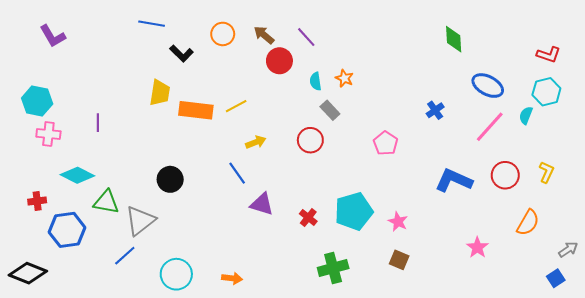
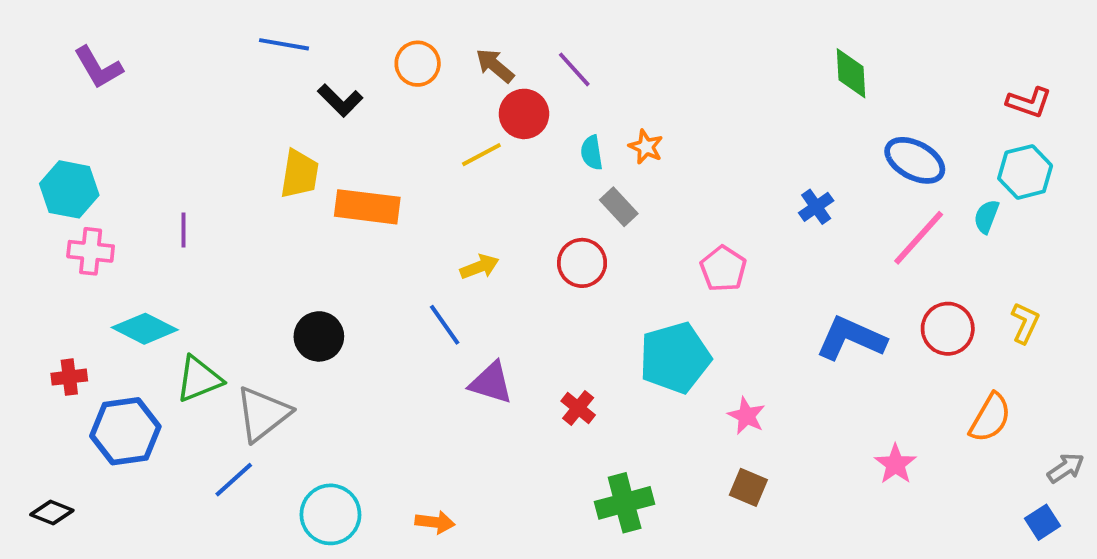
yellow line: (236, 106) -> (481, 155), moved
green triangle: (106, 202) -> (199, 379), turned -32
cyan pentagon: (354, 211) -> (675, 358), moved
black diamond: (28, 273) -> (52, 513), size x0.6

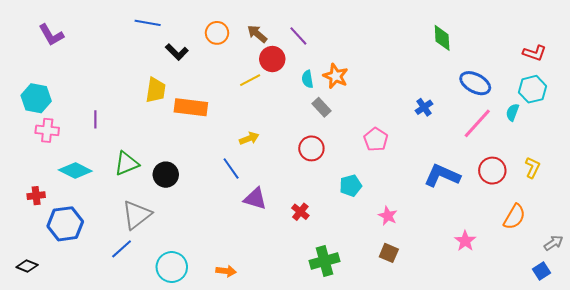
orange star: (646, 147) -> (336, 76), size x1.4
red circle: (582, 263) -> (311, 148), moved
cyan pentagon: (675, 358) -> (351, 186), size x0.6
green triangle: (199, 379) -> (127, 164), moved

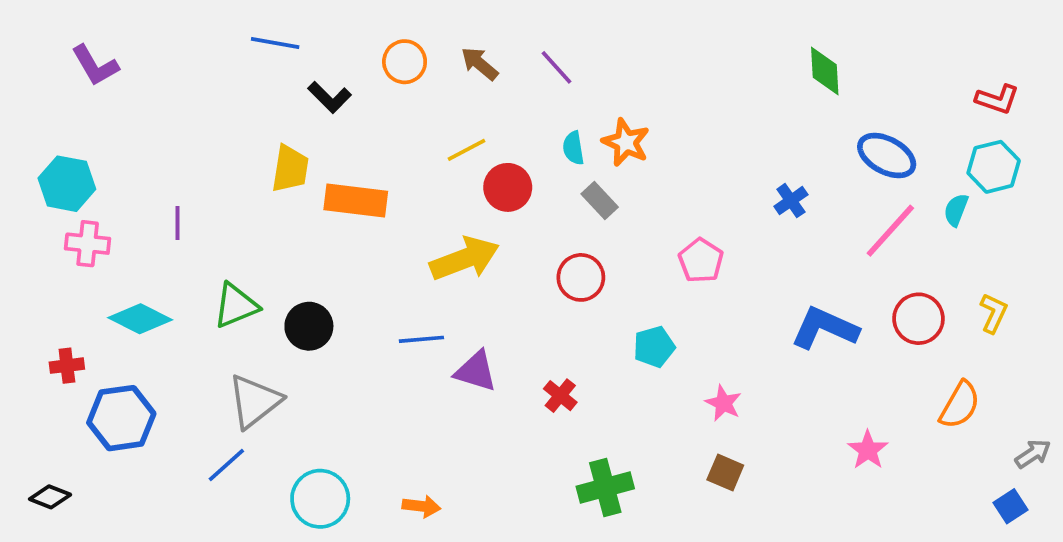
red circle: (272, 59) -> (508, 187), moved
yellow arrow: (249, 138) -> (465, 259), size x1.8
blue line: (231, 169) -> (421, 339), moved, turned -60

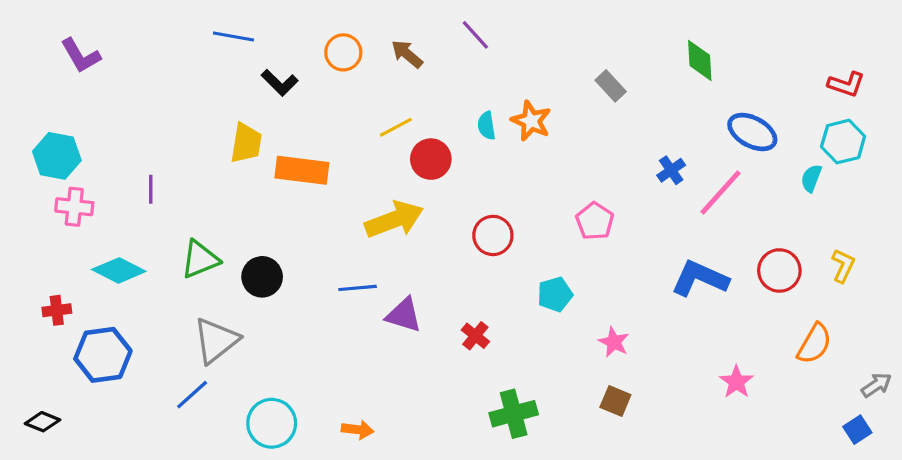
purple line: (556, 67) -> (475, 35), moved
gray rectangle: (600, 201) -> (611, 86), moved
pink line: (890, 231) -> (720, 192), moved

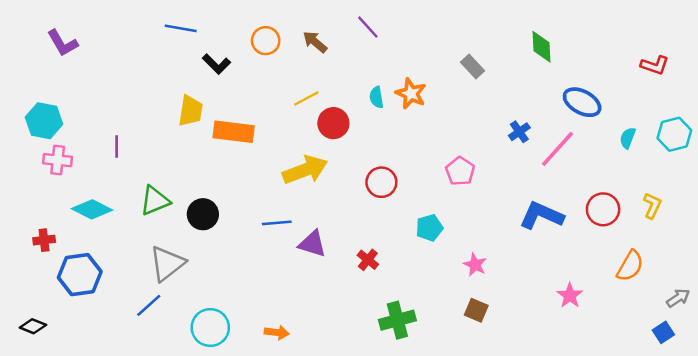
cyan hexagon: (843, 142) -> (674, 134), moved

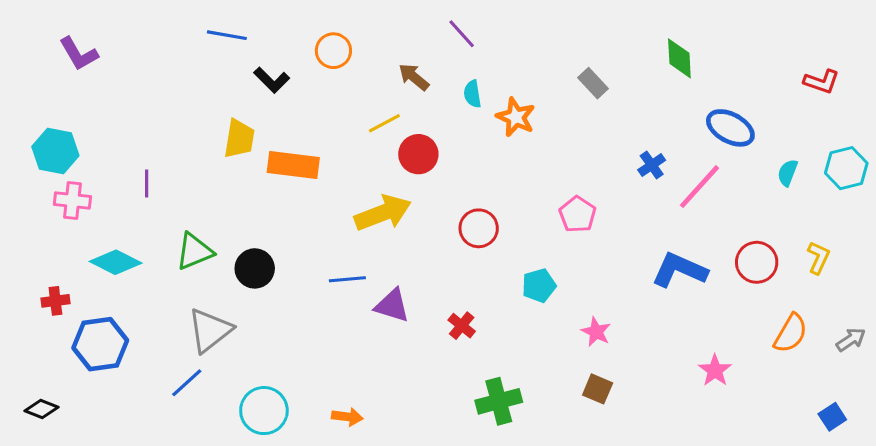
brown arrow: (315, 42) -> (414, 77), moved
cyan semicircle: (376, 97) -> (472, 94), moved
gray arrow: (678, 298) -> (851, 340), moved

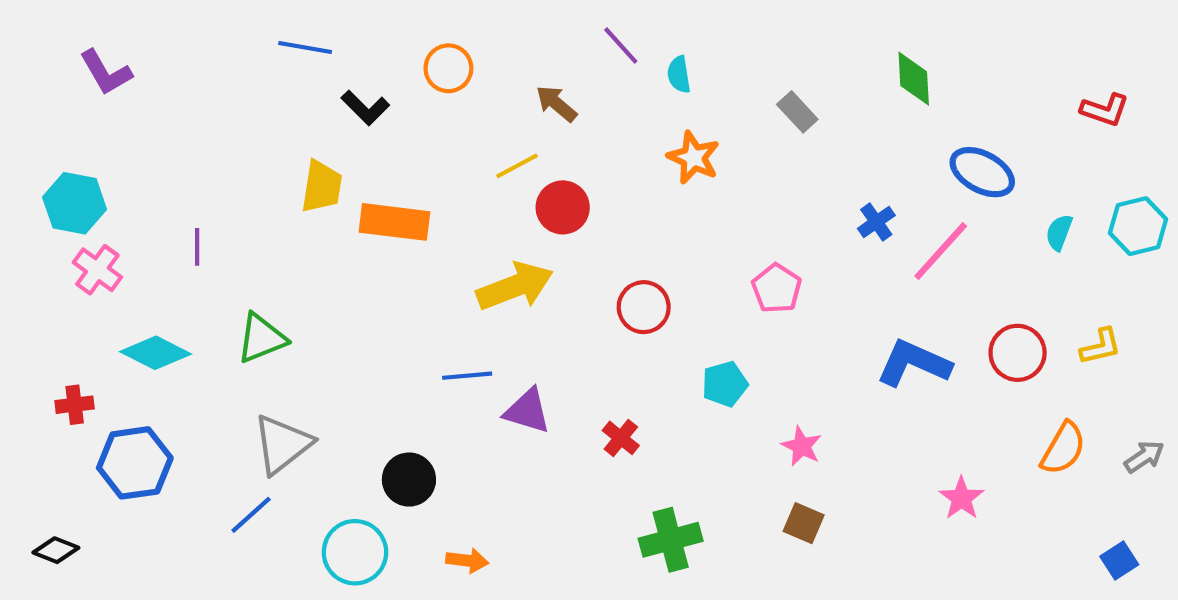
cyan semicircle: (472, 94) -> (679, 75), moved
pink cross: (72, 200) -> (97, 270), turned 30
yellow L-shape: (818, 258) -> (1101, 347), turned 52
black circle: (255, 268) -> (409, 480), moved

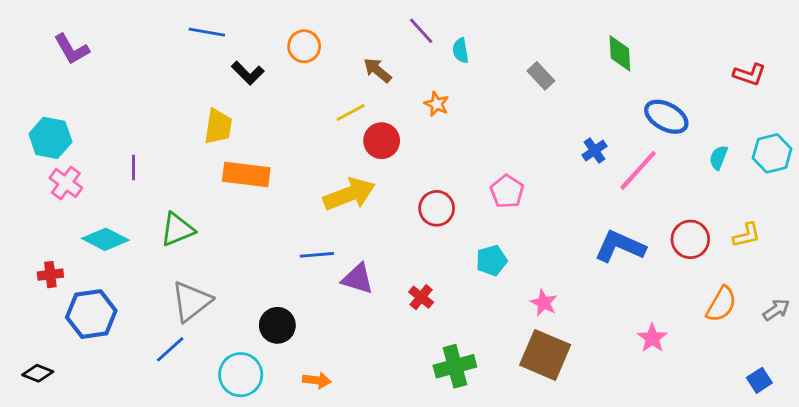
orange star: (694, 158) -> (437, 104), moved, size x0.7
orange rectangle: (394, 222) -> (246, 175), moved
pink pentagon: (777, 288) -> (507, 191), moved
brown square: (804, 523) -> (545, 355), size x1.8

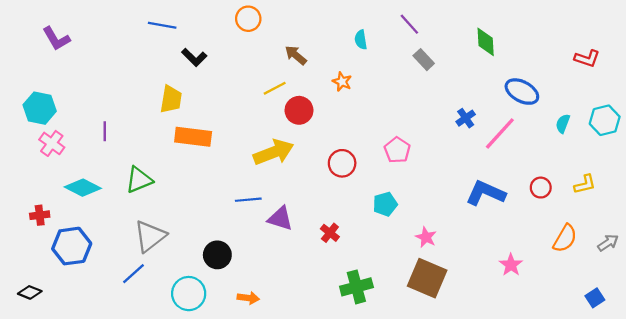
purple line: (421, 31) -> (409, 24), moved
orange circle: (304, 46) -> (248, 19), moved
red circle: (690, 239) -> (541, 188), size x0.7

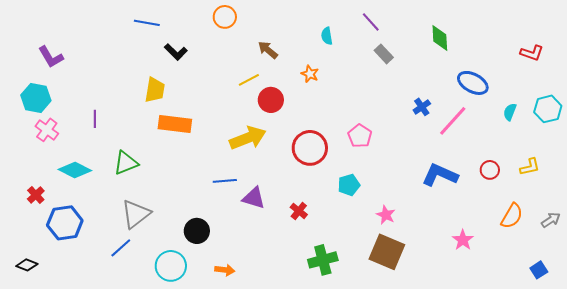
purple L-shape: (56, 39) -> (51, 57), moved
red circle: (342, 163) -> (310, 148), size x1.4
red cross: (40, 215) -> (36, 195), turned -36

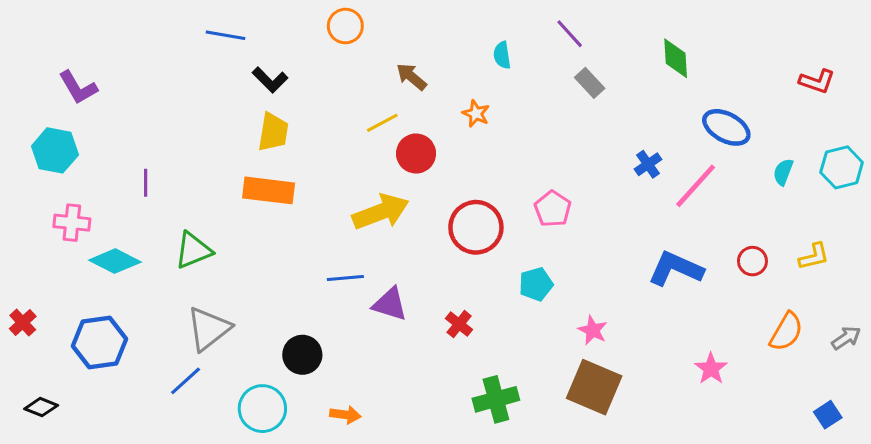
yellow trapezoid: (155, 90) -> (273, 132), moved
pink cross: (47, 130) -> (72, 223), moved, turned -30
red cross: (36, 195) -> (23, 323), moved

